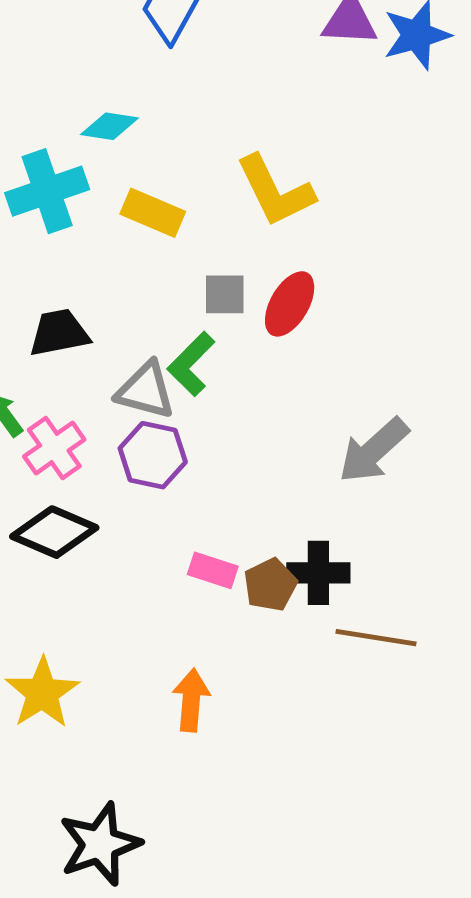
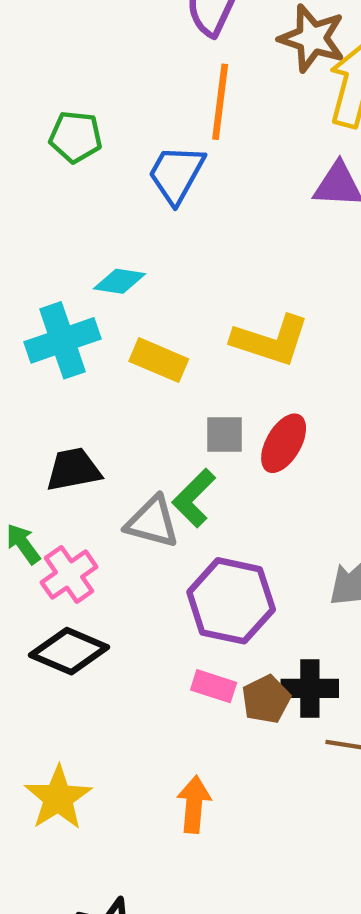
yellow L-shape: (275, 191) -> (270, 340), turned -46
purple hexagon: (153, 455) -> (231, 601), moved, size x1.4

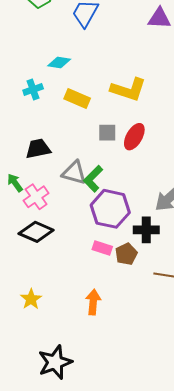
cyan cross: (62, 340) -> (33, 90), size x0.6
green L-shape: (194, 498) -> (93, 179), moved
black cross: (310, 688) -> (146, 230), moved
yellow star: (58, 798) -> (31, 299), size x0.7

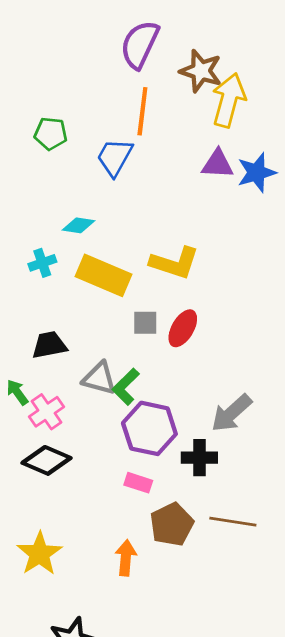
yellow rectangle: (77, 99) -> (104, 275), size x1.5
brown pentagon: (126, 254) -> (172, 524), moved, size x1.4
yellow star: (31, 299) -> (40, 554), size x1.5

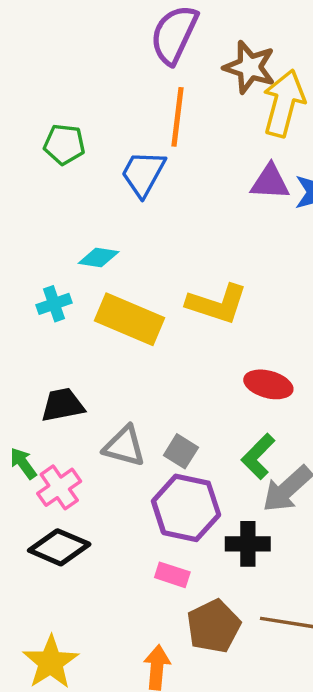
gray square: (145, 323) -> (181, 451), moved, turned 32
red ellipse: (183, 328) -> (268, 384), moved, turned 75
green L-shape: (126, 387) -> (258, 456), moved

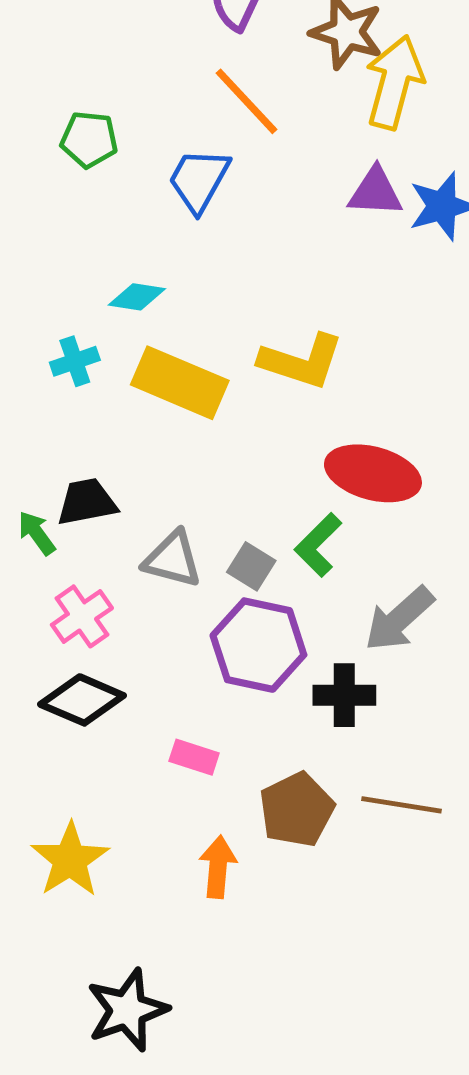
orange line: (177, 117) -> (247, 101), turned -50
red ellipse: (268, 384) -> (373, 473), size x1.4
green L-shape: (258, 456) -> (318, 545), moved
green arrow: (23, 463) -> (37, 533), moved
pink rectangle: (172, 575) -> (194, 757), moved

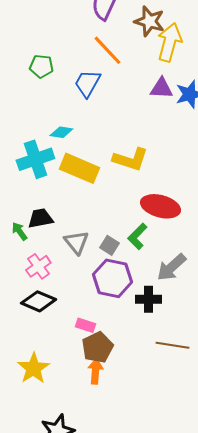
cyan cross: (75, 361) -> (35, 159), size x1.8
gray triangle: (173, 559) -> (76, 242), turned 36
brown pentagon: (297, 810) -> (97, 347), moved

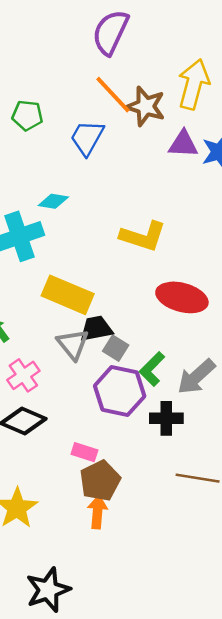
brown star: (149, 21) -> (146, 106), moved
yellow rectangle: (79, 168) -> (68, 295), moved
black trapezoid: (40, 218) -> (96, 329), moved
green L-shape: (137, 236) -> (152, 369), moved

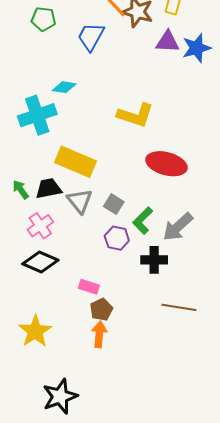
black trapezoid: (96, 329) -> (49, 189), moved
purple hexagon: (120, 391) -> (117, 238), size x0.6
brown pentagon: (100, 481) -> (101, 310), size x0.7

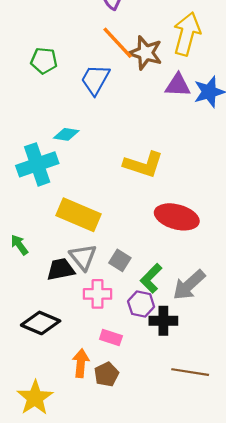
black trapezoid: (49, 189) -> (61, 269), moved
pink cross: (40, 226) -> (98, 294), moved, turned 35
purple hexagon: (117, 238) -> (141, 304), moved
pink rectangle: (89, 287) -> (111, 337), moved
orange arrow: (99, 334) -> (81, 363), moved

